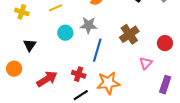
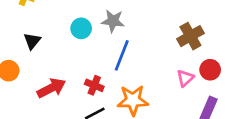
brown cross: (129, 34) -> (190, 36), moved
red circle: (165, 43) -> (210, 70), moved

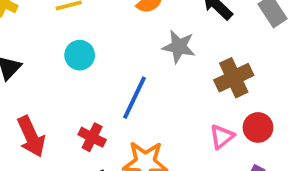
gray star: (113, 21) -> (179, 47), moved
red arrow: (51, 88) -> (31, 137), turned 88

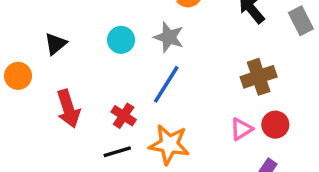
gray star: (179, 47) -> (169, 37), moved

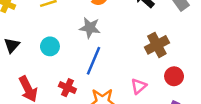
cyan circle: (121, 40) -> (50, 46), moved
pink triangle: (241, 129) -> (139, 86), moved

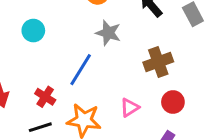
gray star: (90, 28) -> (108, 33), moved
cyan circle: (50, 46) -> (33, 31), moved

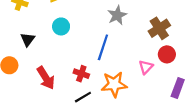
gray star: (108, 33) -> (117, 15), turned -30
red circle: (173, 102) -> (167, 54), moved

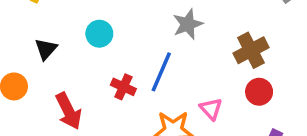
pink triangle: (146, 67) -> (211, 109), moved, turned -32
red cross: (81, 74) -> (123, 87), moved

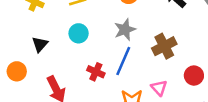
gray star: (188, 24) -> (125, 30), moved
brown cross: (251, 50) -> (164, 46), moved

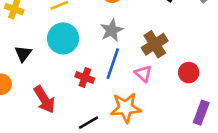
cyan circle: (79, 33) -> (63, 38), size x1.5
pink triangle: (159, 88) -> (143, 74), moved

